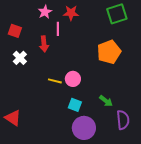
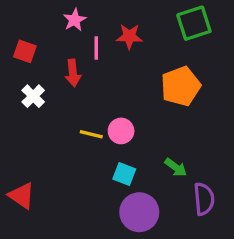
red star: (71, 13) -> (129, 36), moved

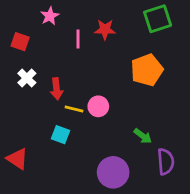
pink star: (75, 20) -> (50, 16), moved
red arrow: (73, 73) -> (57, 89), moved
cyan square: (124, 174) -> (61, 135), moved

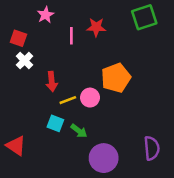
orange pentagon: (147, 70) -> (116, 78), moved
white cross: (27, 78) -> (25, 61), moved
yellow line: (74, 109) -> (68, 100), turned -35
green arrow: (143, 136) -> (79, 131), moved

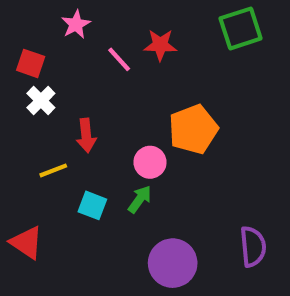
pink line: (71, 36) -> (119, 59), turned -42
yellow line: (68, 100) -> (53, 170), moved
green arrow: (79, 131) -> (140, 199), moved, turned -91

